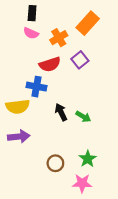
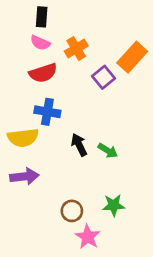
orange rectangle: (88, 23) -> (132, 57), moved
red semicircle: (50, 64) -> (43, 73), moved
green star: (88, 159) -> (114, 205), turned 30
pink star: (82, 183) -> (88, 237), moved, turned 30

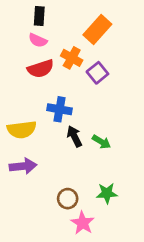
orange cross: (76, 49) -> (72, 58), moved, turned -30
orange rectangle: (132, 57) -> (97, 30), moved
blue cross: (47, 112) -> (60, 109), moved

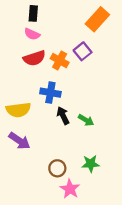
orange rectangle: (97, 30) -> (97, 19), moved
orange cross: (72, 58) -> (60, 60), moved
purple square: (97, 73) -> (83, 51), moved
purple arrow: (23, 166) -> (19, 141), turned 40

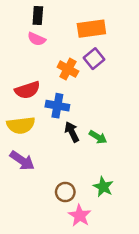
orange rectangle: (97, 19) -> (91, 29), moved, turned 40
red semicircle: (34, 58) -> (27, 90), moved
green star: (91, 164) -> (103, 187), turned 30

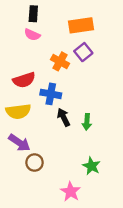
green arrow: (98, 137) -> (87, 122), turned 63
brown circle: (65, 192) -> (35, 163), moved

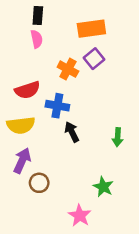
pink semicircle: (32, 35) -> (37, 39), turned -126
green arrow: (87, 122) -> (118, 137), moved
purple arrow: (19, 143) -> (22, 161), turned -100

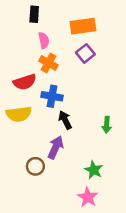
pink semicircle: (37, 39) -> (44, 40), moved
orange cross: (68, 69) -> (48, 63), moved
purple arrow: (22, 161) -> (56, 147), moved
pink star: (80, 216) -> (88, 197), moved

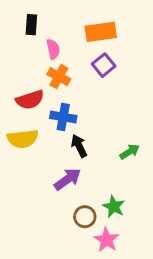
black rectangle: (34, 14) -> (31, 25), moved
green arrow: (107, 125) -> (130, 152), turned -126
purple arrow: (56, 147) -> (68, 179), turned 30
brown circle: (35, 166) -> (85, 217), moved

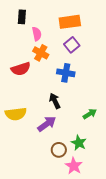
blue cross: (63, 117) -> (66, 73), moved
yellow semicircle: (23, 139) -> (16, 114), moved
green arrow: (130, 152) -> (90, 114), moved

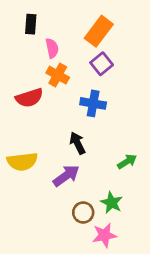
orange rectangle: (70, 22) -> (99, 31), turned -45
pink star: (74, 166) -> (104, 235), turned 30

